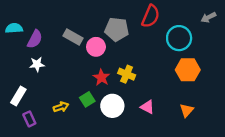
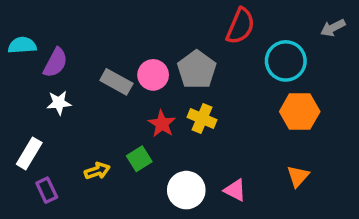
gray pentagon: (117, 29) -> (197, 70), moved, turned 30
gray rectangle: (73, 37) -> (116, 82), moved
white circle: (112, 106) -> (186, 190), moved
pink triangle: (147, 107) -> (235, 190), moved

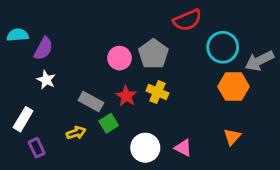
red semicircle: (240, 26) -> (187, 20), turned 44
gray arrow: (333, 28) -> (259, 61), moved, size x1.5
gray rectangle: (116, 82) -> (91, 102), moved
white star: (59, 103) -> (46, 80), turned 30

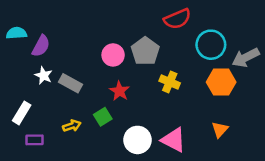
yellow cross: (157, 92) -> (170, 82), moved
gray rectangle: (91, 102) -> (71, 83), moved
purple rectangle: (37, 148) -> (35, 140), turned -66
pink triangle: (183, 148) -> (174, 140), size x1.5

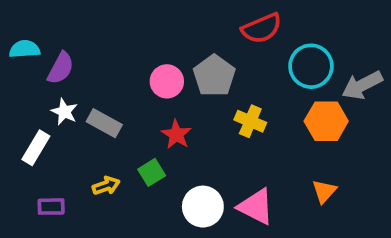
white rectangle: (22, 113) -> (36, 148), moved

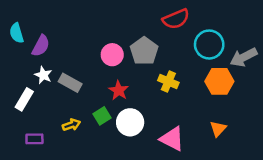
cyan semicircle: (25, 49) -> (17, 33), turned -102
white circle: (203, 207) -> (130, 122), moved

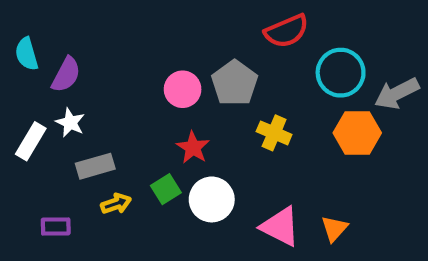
gray rectangle: (70, 83) -> (95, 166), moved, turned -45
white rectangle: (24, 99) -> (31, 141), moved
orange triangle: (218, 129) -> (334, 229), moved

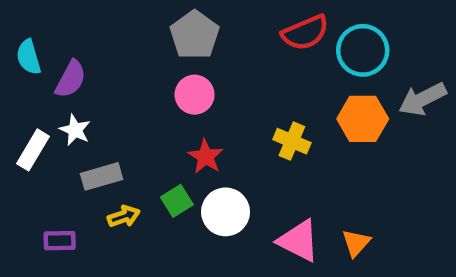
cyan circle: (341, 73) -> (363, 50), moved
gray pentagon: (235, 83) -> (195, 35), moved
orange hexagon: (357, 133) -> (363, 119), moved

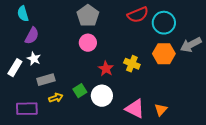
cyan semicircle: (29, 57) -> (23, 14), moved
red star: (206, 157) -> (106, 69), moved
purple rectangle: (60, 241) -> (27, 109), size x1.5

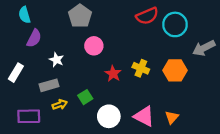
gray pentagon: (88, 16) -> (80, 16), moved
orange hexagon: (164, 54) -> (175, 70), moved
white star: (34, 59) -> (56, 60), moved
white circle: (102, 96) -> (109, 116), moved

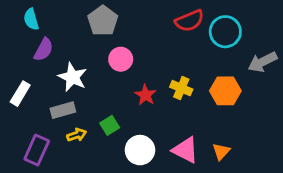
white star: (56, 60) -> (72, 77), size x1.5
purple rectangle: (29, 116) -> (37, 150), turned -65

